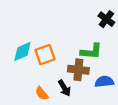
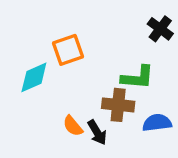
orange square: (45, 55) -> (68, 50), moved
orange semicircle: (42, 93) -> (73, 126), moved

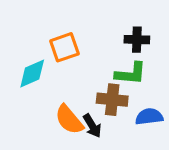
black cross: (160, 29) -> (137, 40), moved, turned -35
orange semicircle: (73, 126) -> (69, 120), size x1.5

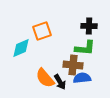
blue semicircle: (149, 117) -> (82, 78), moved

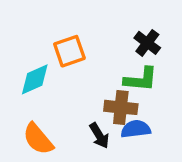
black cross: (89, 26) -> (147, 43), turned 35
orange semicircle: (45, 78) -> (38, 139), moved

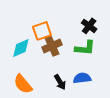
brown cross: (121, 107) -> (52, 46), moved, turned -30

